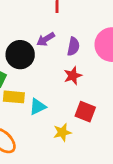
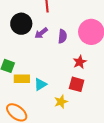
black circle: (20, 55) -> (21, 24), moved
red star: (73, 76) -> (80, 62), moved

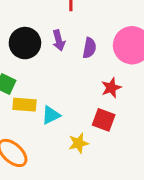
black circle: (21, 24) -> (25, 43), moved
purple arrow: (41, 33) -> (59, 40), turned -72

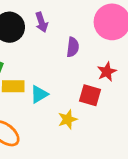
purple semicircle: (89, 48) -> (73, 47), moved
red star: (111, 88) -> (107, 72), moved

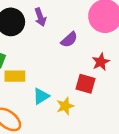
purple semicircle: (73, 47) -> (69, 40), turned 42
cyan triangle: (39, 94) -> (41, 96), moved

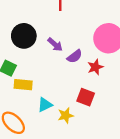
purple arrow: (40, 17) -> (55, 44), moved, turned -35
red star: (101, 62) -> (95, 67), moved

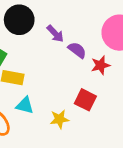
purple semicircle: (75, 56) -> (77, 50), turned -112
cyan triangle: (45, 105) -> (25, 105), moved, turned 35

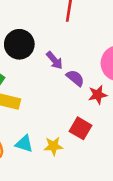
cyan triangle: (25, 105) -> (24, 144), moved

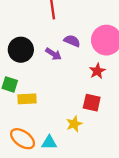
purple semicircle: (75, 78) -> (72, 41), moved
cyan triangle: (24, 144) -> (49, 142), moved

